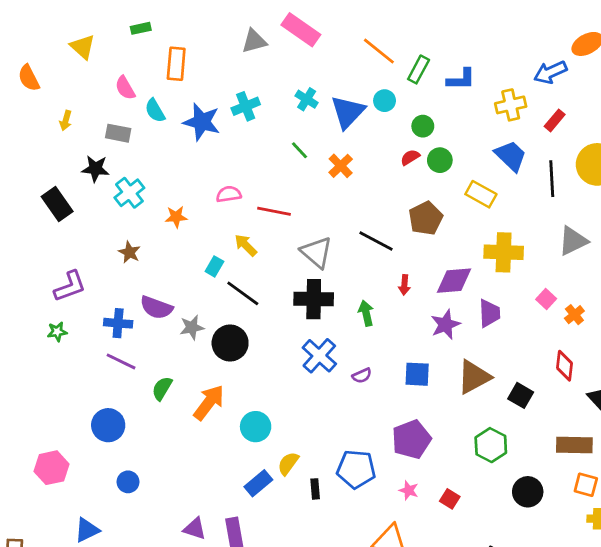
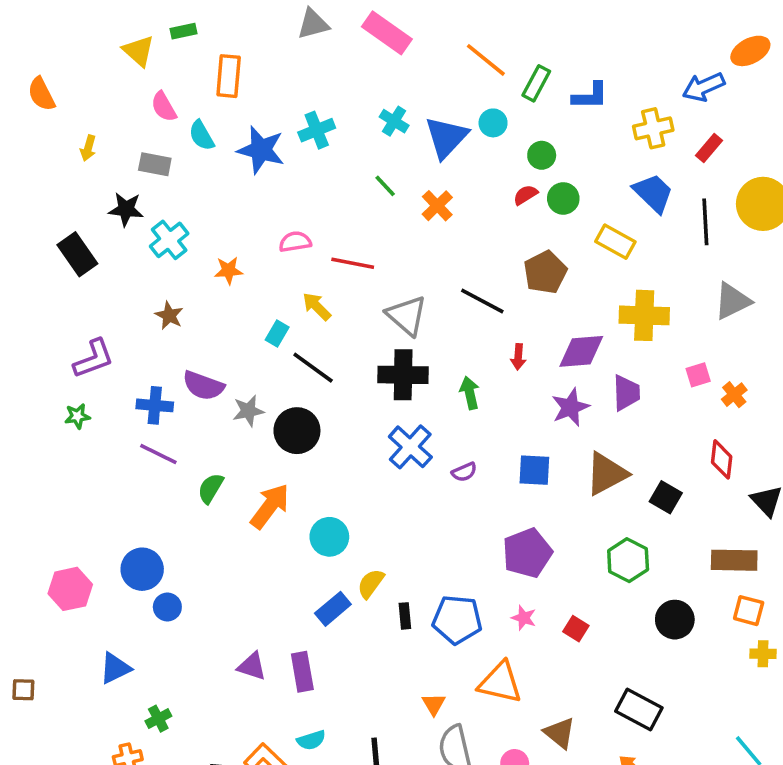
gray triangle: (254, 41) -> (313, 24), moved
yellow triangle: (83, 47) -> (139, 51), moved
pink square: (546, 299) -> (698, 375), turned 30
blue circle: (108, 425) -> (142, 569), moved
blue pentagon: (356, 469) -> (457, 620), moved

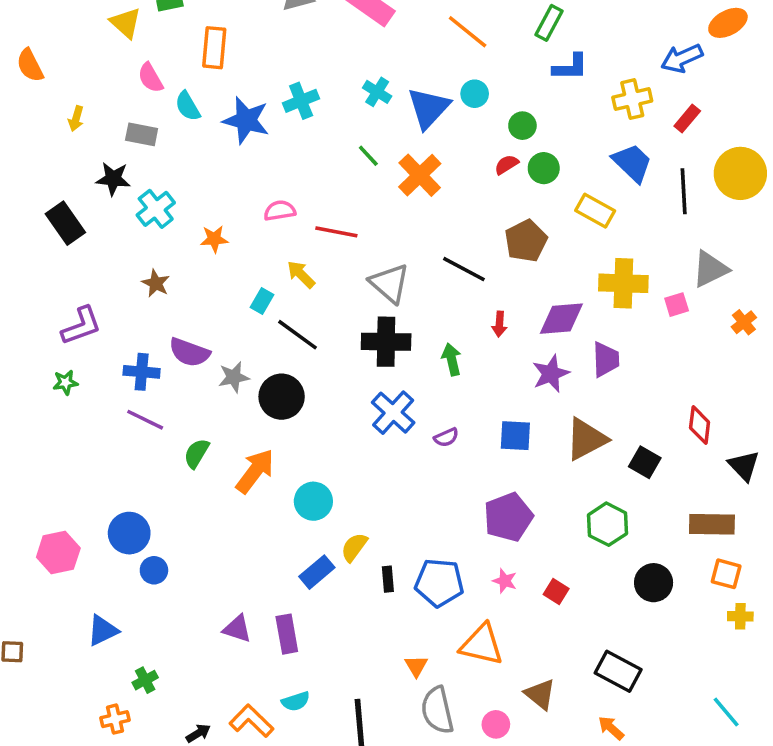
green rectangle: (536, 83) -> (549, 23), moved
orange cross: (437, 206) -> (420, 175), size x1.4
pink square: (698, 375) -> (677, 305), moved
orange cross: (734, 395) -> (744, 322), moved

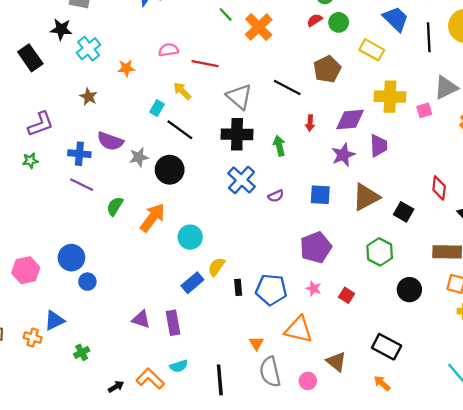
orange cross: (115, 719) -> (33, 338), moved, turned 30

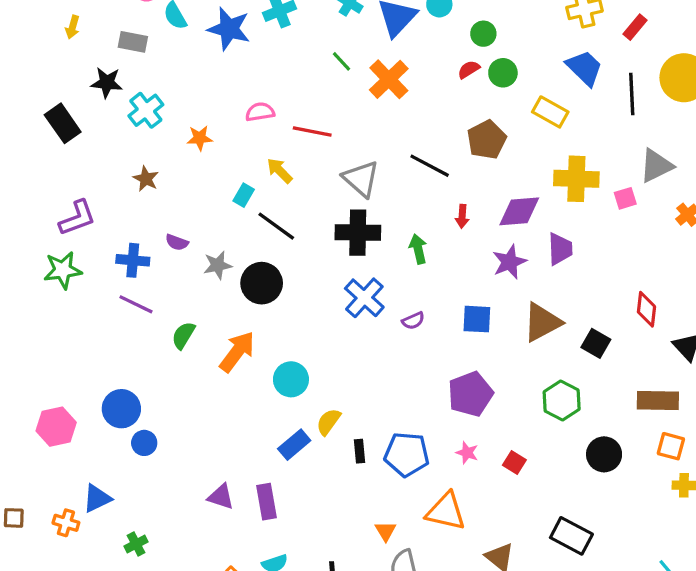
purple semicircle: (110, 141) -> (177, 242), size x0.6
green star: (30, 161) -> (63, 270), size x1.6

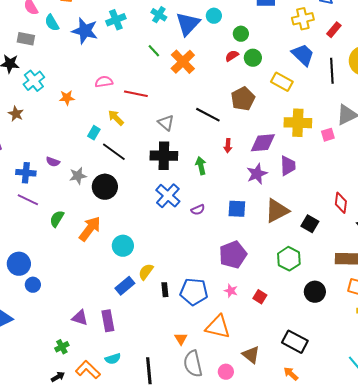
brown star: (146, 179) -> (16, 114), moved
gray triangle: (361, 179) -> (166, 123), size x0.7
green cross: (136, 544) -> (62, 347), moved

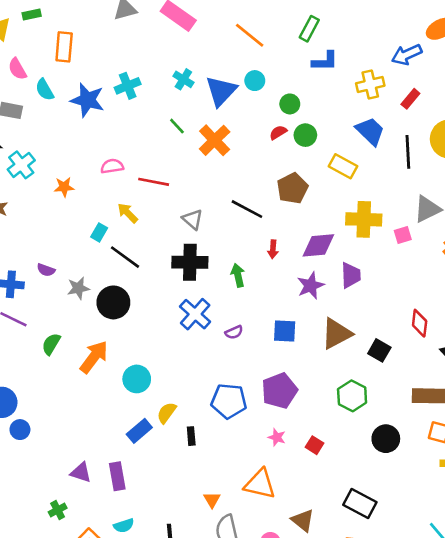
blue pentagon: (194, 292) -> (229, 401), moved

